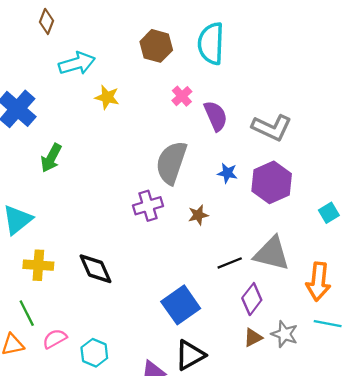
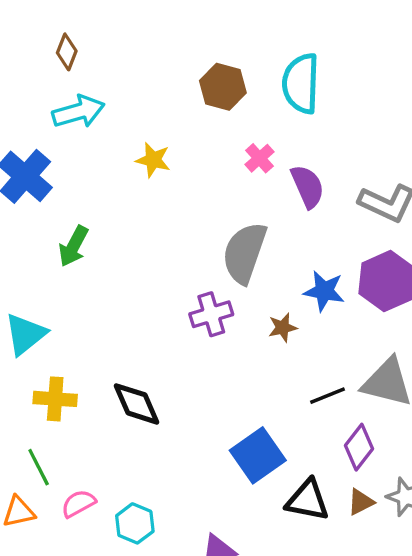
cyan arrow: (77, 63) -> (78, 112), moved
blue star: (227, 173) -> (324, 291), moved, size x1.4
black triangle: (190, 355) -> (308, 500), moved, turned 40

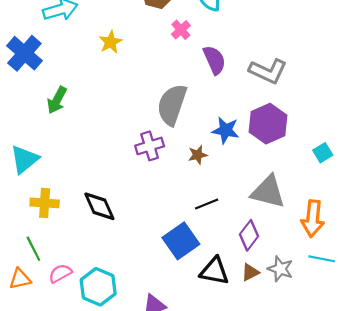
pink cross: (259, 158) -> (181, 30), moved
yellow star: (153, 160) -> (111, 42), turned 30
black line: (327, 396) -> (207, 204), moved
cyan hexagon: (135, 523) -> (98, 287), size x1.4

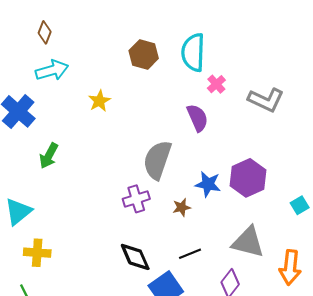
pink cross: (181, 30) -> (216, 84), moved
gray L-shape: (268, 71) -> (266, 100), moved
black diamond: (99, 206) -> (135, 257), moved

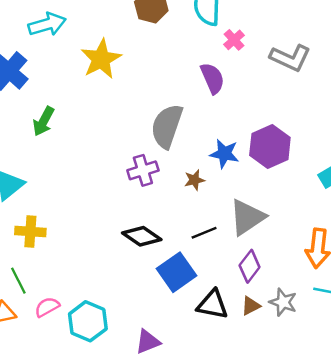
yellow star: (99, 101) -> (101, 59), size x1.6
gray triangle: (248, 242) -> (247, 217), moved, turned -48
black diamond: (135, 257) -> (142, 236), turned -32

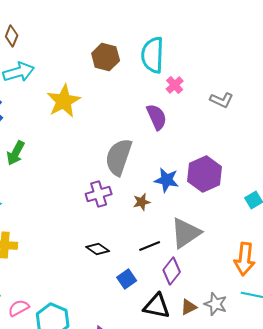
gray L-shape: (290, 58) -> (222, 100), size x0.7
black diamond: (142, 236) -> (98, 249), size x0.7
purple diamond: (250, 266) -> (172, 271), moved
blue square: (176, 272) -> (127, 279), size x0.6

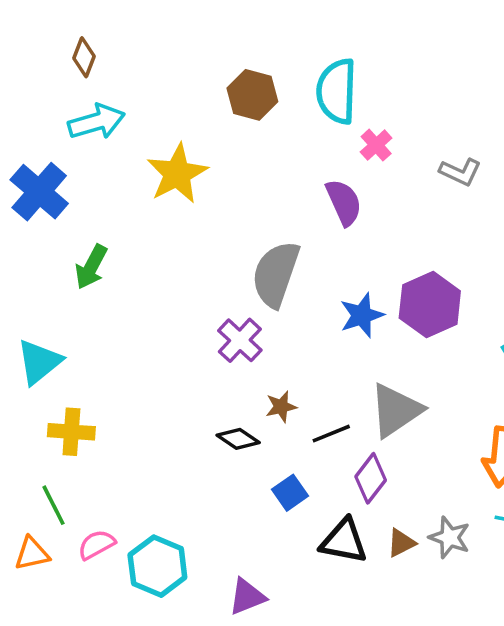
blue star: (167, 180) -> (362, 315), turned -30
purple cross: (99, 194) -> (240, 340), turned -30
brown star: (142, 202) -> (281, 407), moved

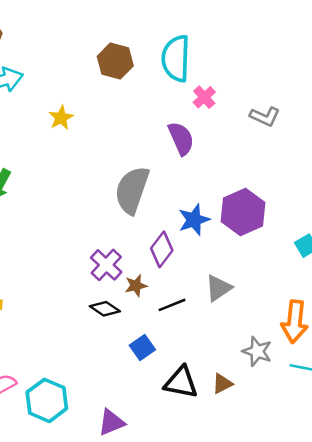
yellow star: (177, 174) -> (61, 118), size x0.6
purple cross: (240, 340) -> (106, 265), moved
gray triangle: (396, 410) -> (218, 288), size x0.7
purple diamond: (371, 478) -> (162, 249), moved
gray star: (450, 537) -> (257, 351), moved

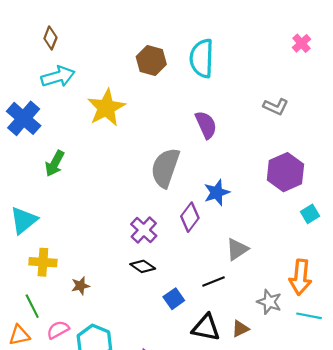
pink cross: (204, 97) -> (301, 43), moved
yellow star: (61, 118) -> (106, 108), size x1.8
purple hexagon: (243, 212) -> (285, 172), moved
brown star: (136, 286) -> (80, 286), moved
black line: (172, 305) -> (214, 281), moved

